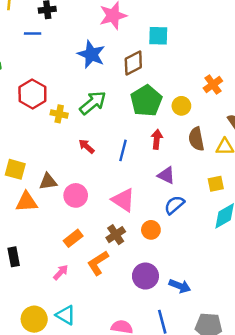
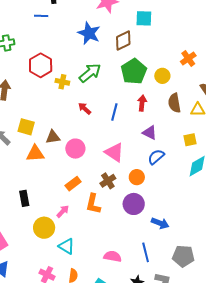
orange L-shape: (98, 263) -> (93, 204), turned -45
purple circle: (145, 276) -> (134, 204), moved
yellow circle: (34, 319) -> (44, 228), moved

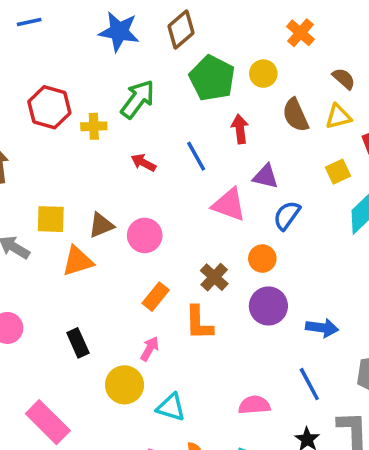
blue line: (114, 112) -> (196, 156), turned -30
pink triangle: (114, 152) -> (229, 205), moved

